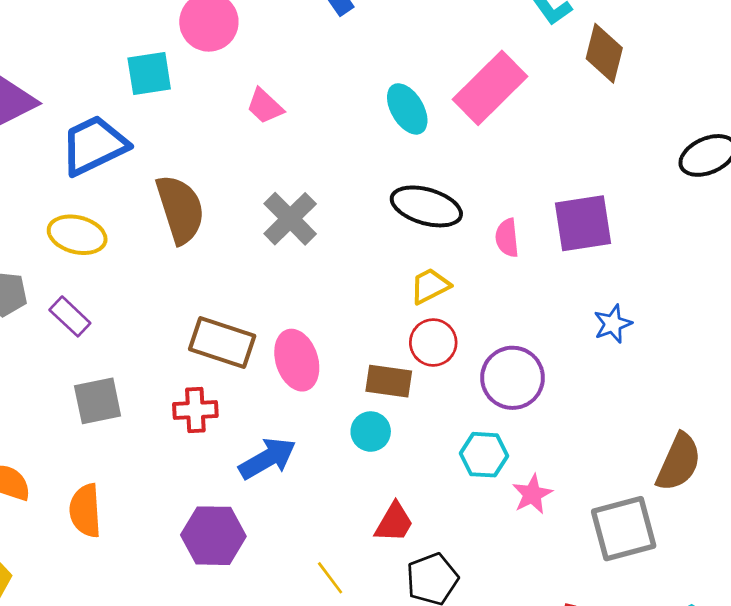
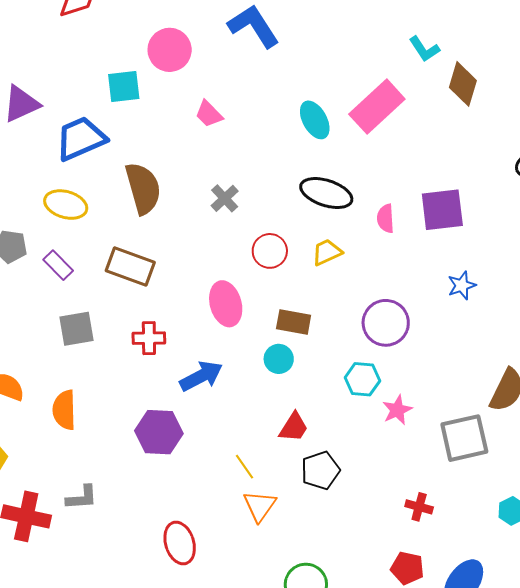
gray cross: (290, 219) -> (225, 198), size x0.7
brown rectangle: (222, 342) -> (130, 267), moved
red circle: (433, 343) -> (270, 251), moved

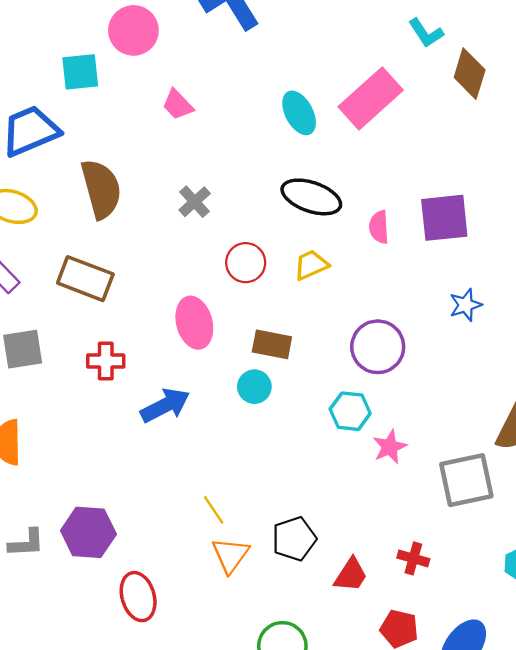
red trapezoid: (294, 427) -> (351, 575), moved
purple hexagon: (159, 432) -> (88, 532), moved
black pentagon: (320, 470) -> (294, 539), moved

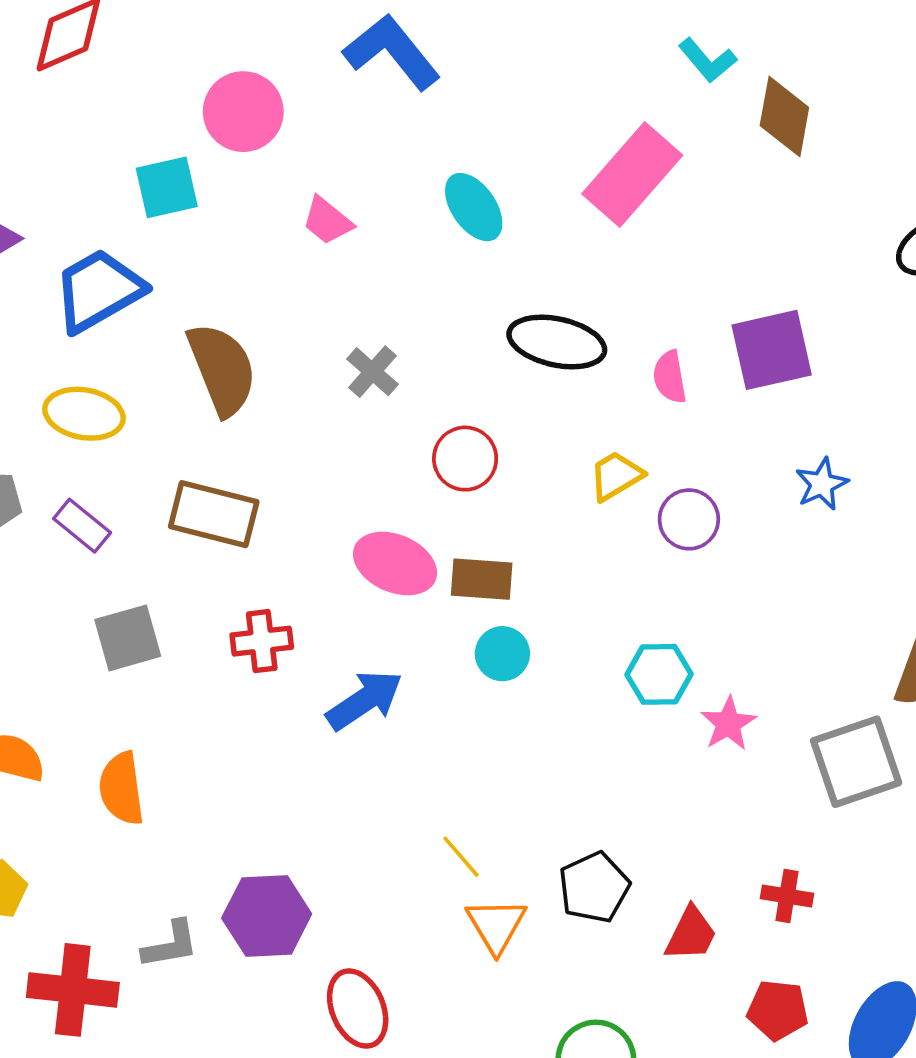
cyan ellipse: (299, 113) -> (474, 207), moved
yellow trapezoid: (311, 265) -> (616, 476), moved
pink ellipse: (194, 323) -> (395, 563), turned -45
brown rectangle: (272, 344) -> (482, 579), moved
purple circle: (378, 347) -> (689, 519), moved, size x0.7

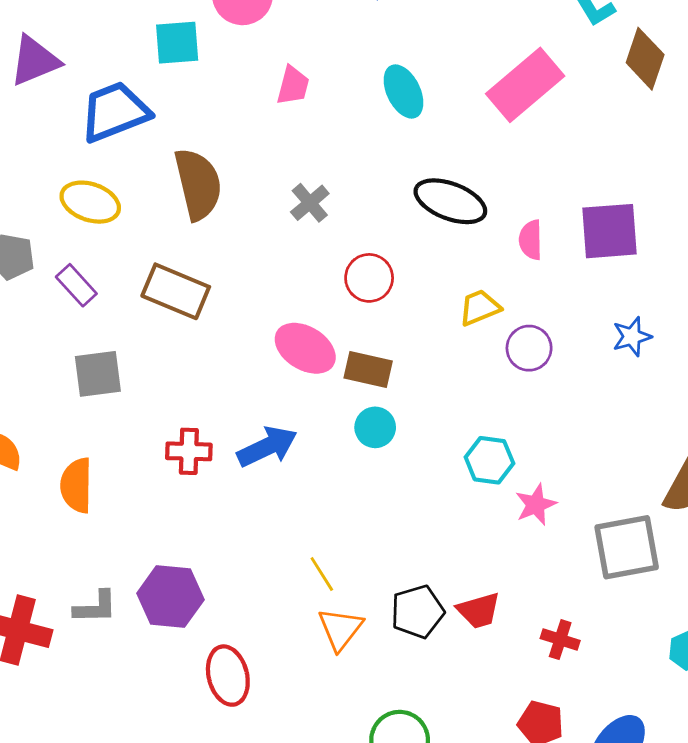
pink trapezoid: (327, 221) -> (293, 85), turned -123
red cross: (262, 641) -> (189, 451), moved
red trapezoid: (691, 934) -> (479, 611), moved, turned 39

